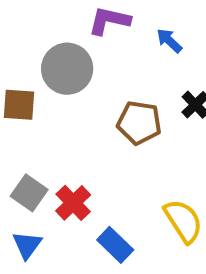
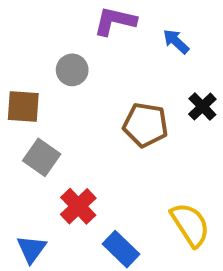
gray circle: (67, 69) -> (72, 70), size x0.6
gray square: (29, 193) -> (42, 157), moved

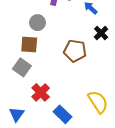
brown square: (23, 107) -> (29, 44), moved
black cross: (202, 107) -> (101, 33), moved

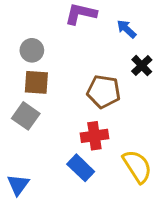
gray circle: (37, 23) -> (32, 50), moved
red cross: (41, 92) -> (94, 136), moved, turned 36
blue rectangle: (63, 114) -> (81, 168), moved

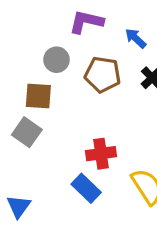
gray circle: (32, 50) -> (56, 60), moved
brown pentagon: (104, 92) -> (103, 75), moved

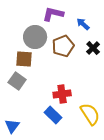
gray circle: (56, 60) -> (35, 37), size x1.5
brown pentagon: (103, 75) -> (63, 46), turned -30

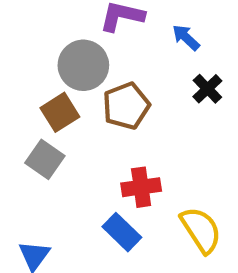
brown pentagon: (63, 46) -> (126, 106), moved
brown square: (24, 59) -> (60, 112), turned -36

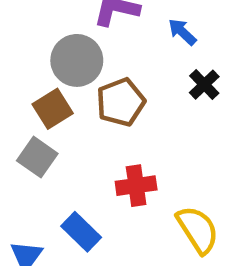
blue rectangle: (122, 232) -> (81, 232), moved

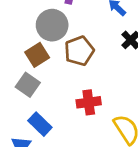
blue rectangle: (81, 232) -> (40, 124), moved

